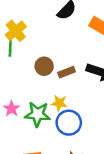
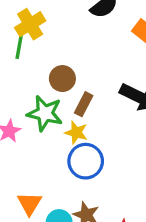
brown rectangle: (67, 72) -> (84, 104), moved, turned -49
green star: (38, 114) -> (45, 113), moved

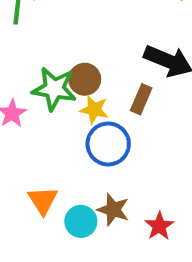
brown circle: (62, 79) -> (85, 79), moved
brown rectangle: (84, 104) -> (141, 99), moved

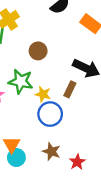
brown circle: (85, 79) -> (38, 51), moved
cyan circle: (81, 221) -> (16, 158), moved

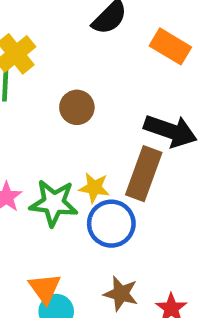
green star: (21, 81) -> (54, 203), moved
brown rectangle: (70, 89) -> (144, 174), size x1.6

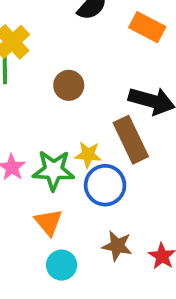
brown rectangle: (144, 174) -> (131, 140), turned -42
orange triangle: (45, 288) -> (48, 222), moved

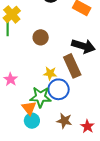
green star: (54, 170) -> (41, 97), moved
cyan circle: (62, 265) -> (32, 121), moved

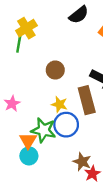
brown circle: (41, 37) -> (55, 70), moved
brown star: (64, 121) -> (82, 162), moved

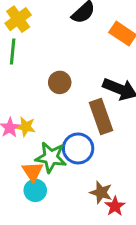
yellow cross: (26, 28) -> (18, 19), moved
yellow star: (59, 104) -> (26, 127), moved

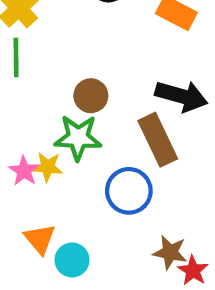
green star: (51, 157) -> (78, 138), moved
orange triangle: (33, 172) -> (40, 239), moved

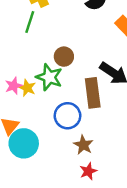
brown star: (170, 252) -> (83, 145), moved
cyan circle: (72, 260) -> (24, 143), size x1.5

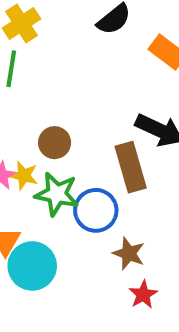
brown circle: (64, 57) -> (55, 143), moved
green star: (49, 77) -> (57, 194), moved

